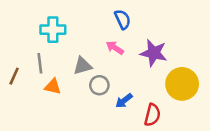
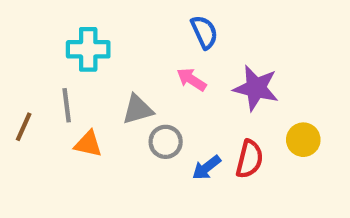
yellow circle: (182, 84) -> (303, 140), size x0.6
red semicircle: (152, 115) -> (250, 159), moved

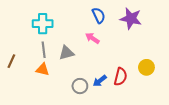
purple star: (256, 88) -> (131, 18), moved
gray line: (67, 105) -> (44, 50), moved
gray circle: (166, 142) -> (80, 86), moved

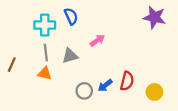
blue semicircle: (99, 15) -> (71, 16), moved
purple star: (131, 18) -> (154, 17), moved
pink arrow: (92, 38) -> (97, 40), turned 112
yellow circle: (146, 67) -> (154, 92), moved

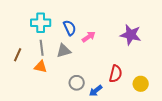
blue semicircle: (71, 16) -> (70, 28), moved
purple star: (154, 17) -> (131, 35), moved
brown line: (12, 65) -> (18, 55), moved
blue arrow: (105, 85) -> (96, 91), moved

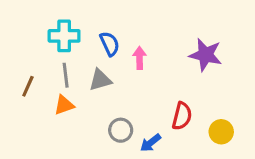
pink arrow: (89, 37) -> (140, 58), turned -56
orange triangle: (41, 67) -> (64, 105), turned -32

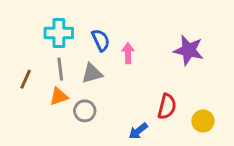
gray circle: (121, 130) -> (85, 111), moved

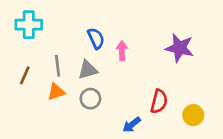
cyan cross: (59, 33) -> (29, 25), moved
gray circle: (85, 111) -> (90, 99), moved

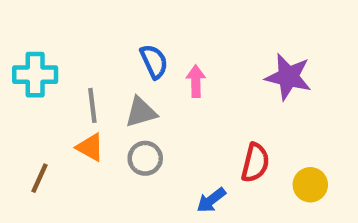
cyan cross: (29, 25) -> (35, 75), moved
brown line: (25, 75) -> (40, 178), moved
orange triangle: (56, 92) -> (90, 147), turned 48

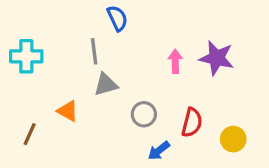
blue semicircle: (154, 61) -> (117, 18), moved
pink arrow: (196, 81) -> (175, 61), moved
gray line: (92, 105) -> (94, 51), moved
gray circle: (145, 158) -> (144, 114), moved

